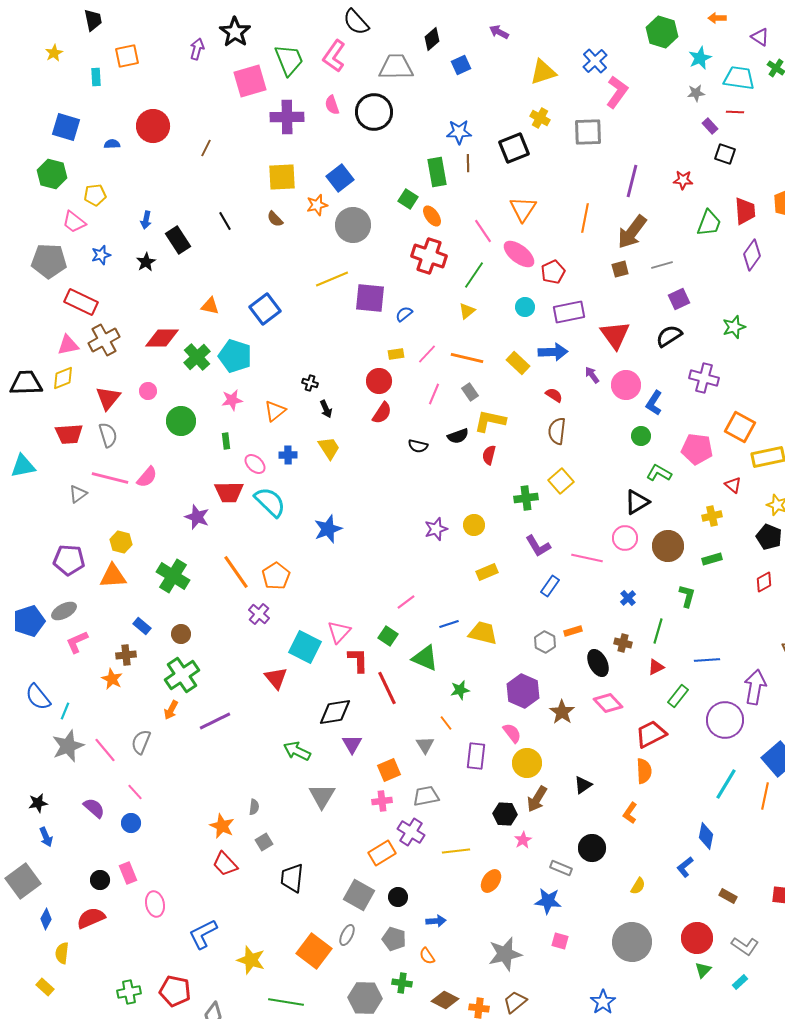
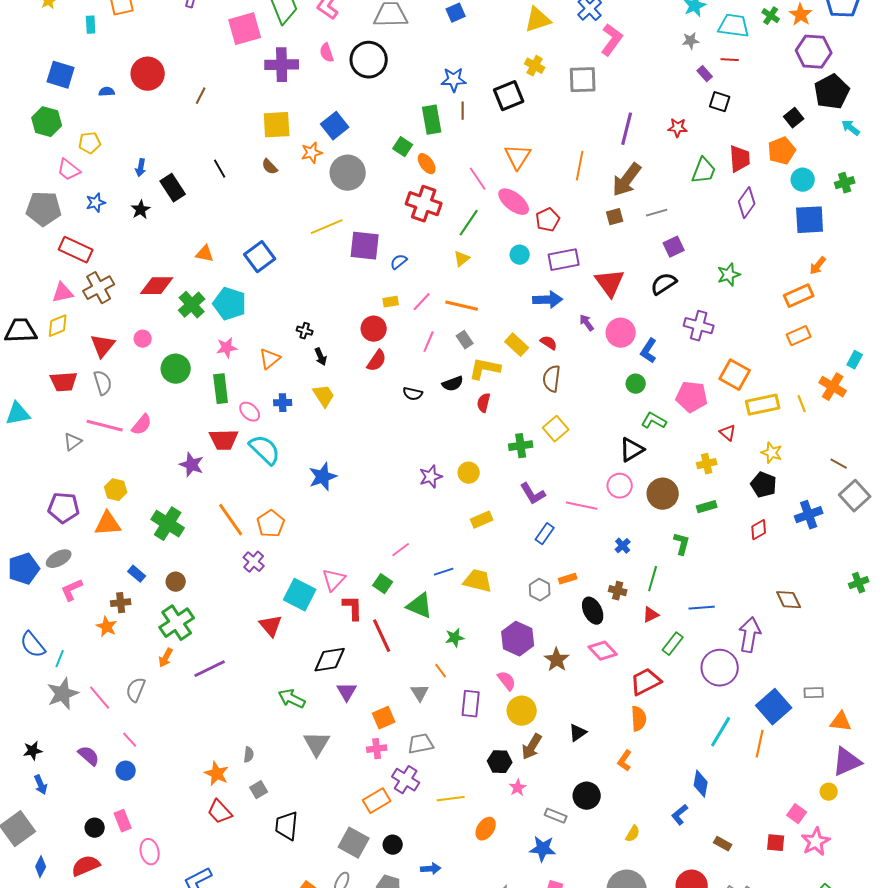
yellow rectangle: (518, 363) -> (517, 345), moved
green rectangle: (226, 441) -> (221, 389), size x1.8

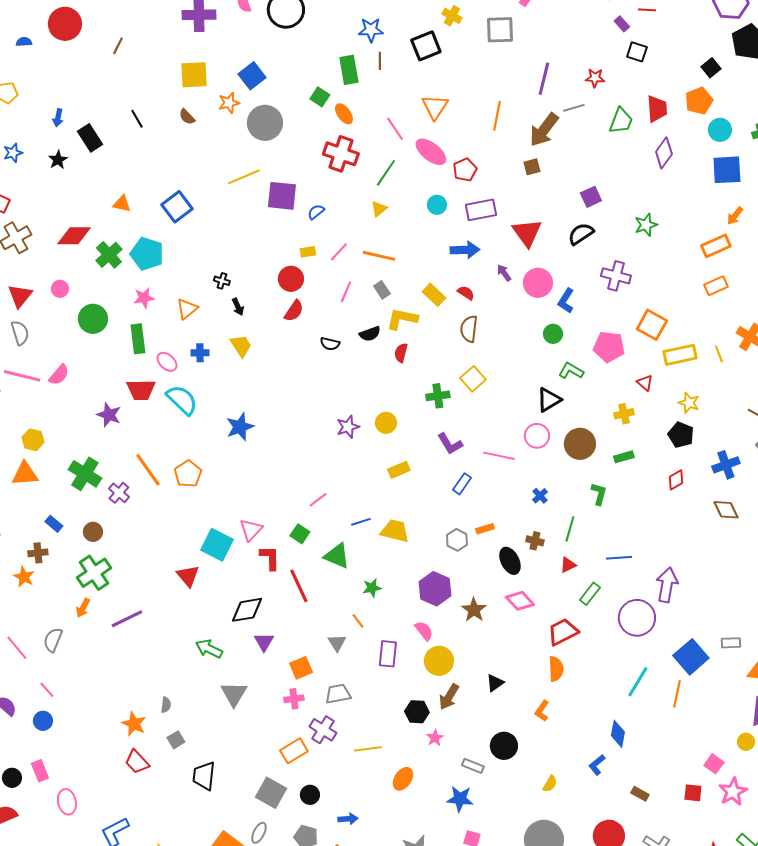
gray line: (657, 213) -> (574, 108), moved
purple cross: (254, 562) -> (119, 493), moved
brown diamond: (789, 600) -> (726, 510), moved

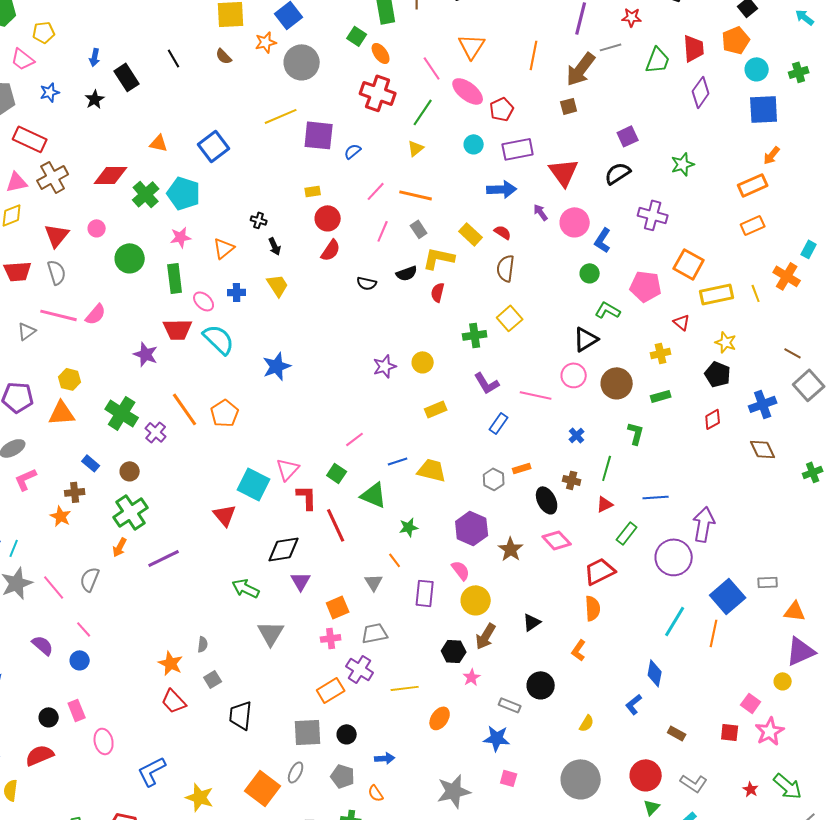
yellow rectangle: (308, 252) -> (313, 191), moved
gray square: (271, 793) -> (308, 732), turned -32

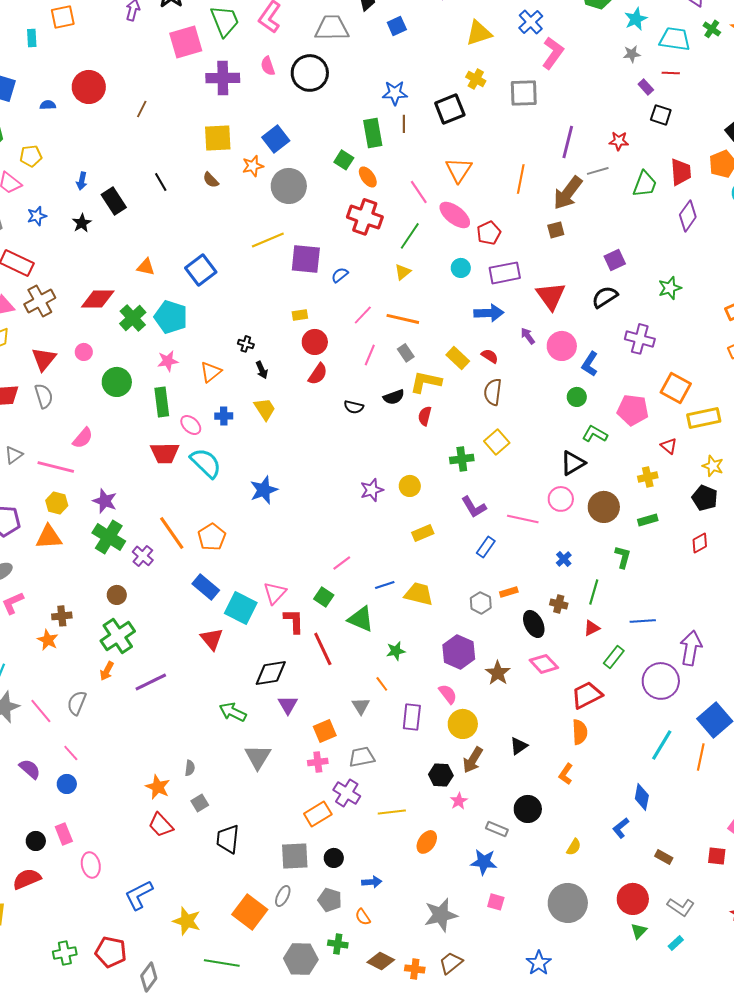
pink line: (59, 315) -> (56, 467), moved
purple star: (146, 354) -> (105, 501), moved
blue rectangle: (91, 463) -> (206, 587), moved, size x1.5

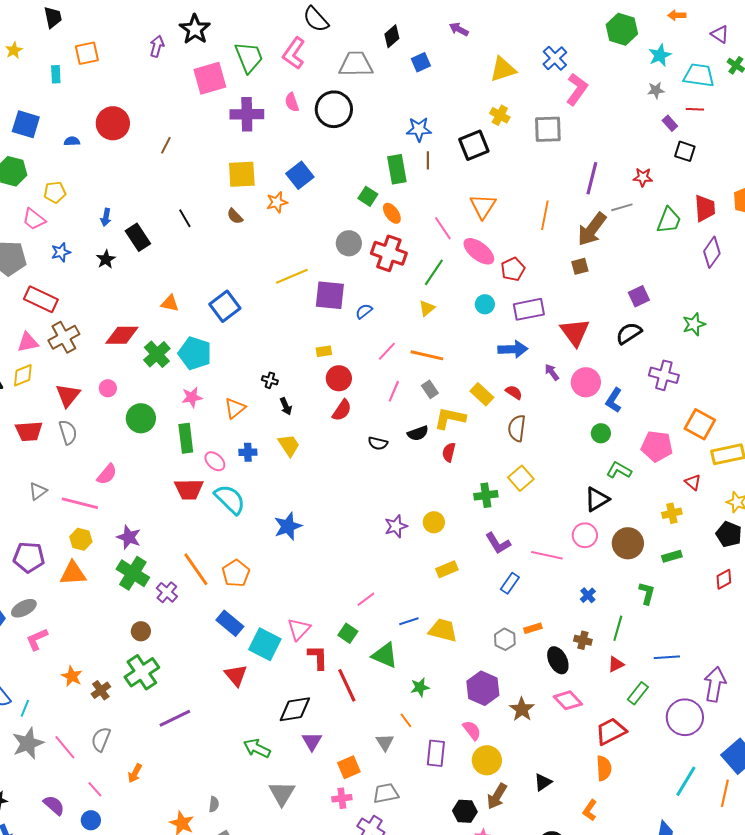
gray circle: (289, 186) -> (349, 243), moved, size x0.7
brown cross: (62, 616) -> (101, 690), moved, turned -30
orange arrow: (107, 671) -> (135, 773), moved

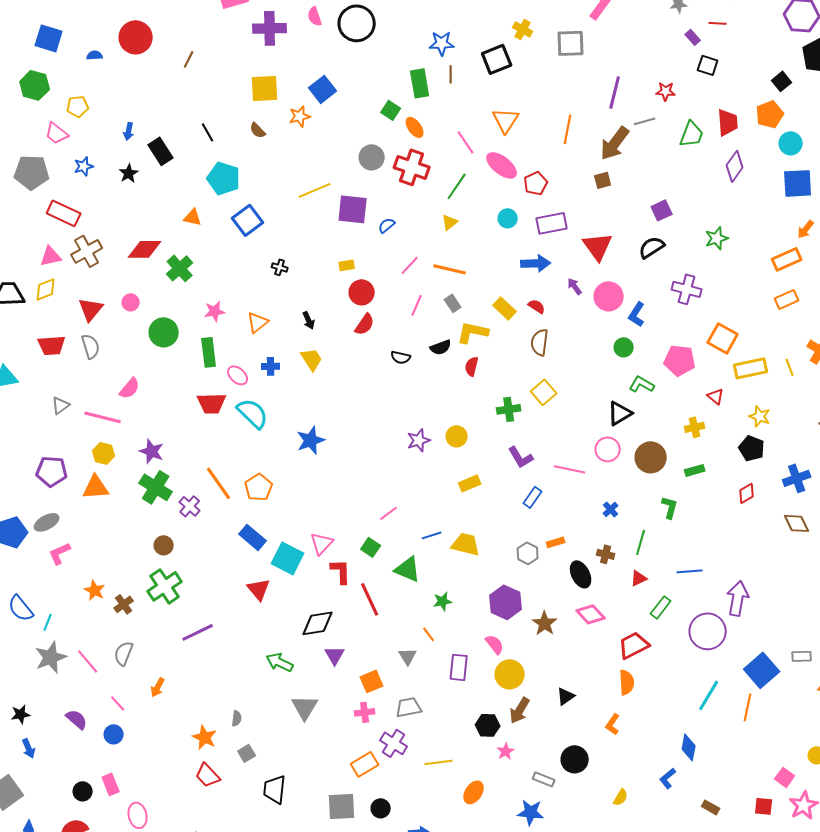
cyan pentagon: (195, 353) -> (224, 178), moved
black cross: (270, 380) -> (280, 267), moved

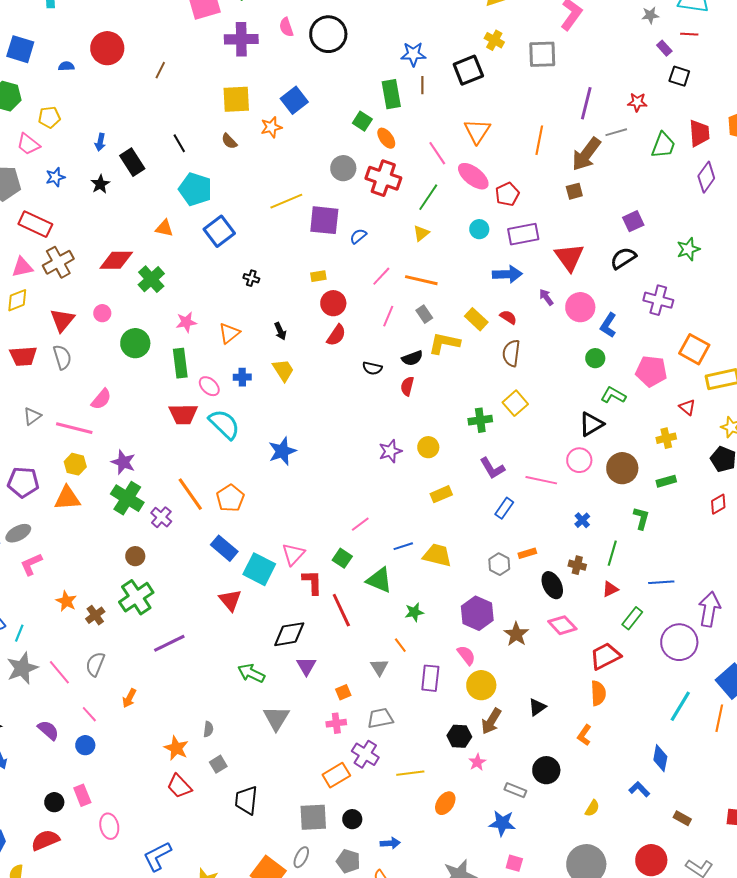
red semicircle: (472, 366) -> (407, 386), moved
orange square: (372, 681) -> (343, 692), size x0.7
blue L-shape: (668, 778) -> (639, 789), turned 85

